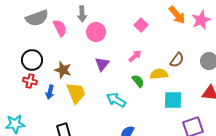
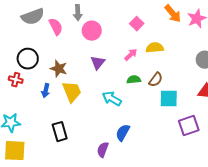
brown semicircle: (177, 60) -> (156, 80), moved
yellow semicircle: (159, 74) -> (155, 48), moved
red cross: (30, 81) -> (16, 80), moved
green semicircle: (138, 81) -> (134, 80), turned -56

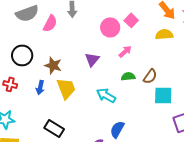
pink semicircle: (56, 27) -> (50, 23), turned 54
pink circle: (92, 31) -> (110, 27), moved
yellow semicircle: (155, 48) -> (164, 34), moved
red cross: (16, 80) -> (10, 84), moved
black rectangle: (60, 132) -> (54, 128), turned -42

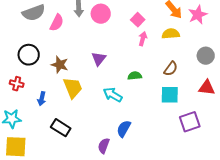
pink circle: (110, 27) -> (101, 14), moved
pink arrow: (125, 51) -> (143, 39), moved, turned -32
brown semicircle: (150, 76) -> (171, 69), moved
blue arrow: (40, 87) -> (42, 99), moved

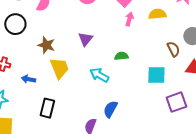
black circle: (29, 55) -> (15, 24), moved
brown semicircle: (171, 69) -> (173, 49), moved, turned -63
blue arrow: (42, 99) -> (28, 79), turned 88
black rectangle: (61, 128) -> (47, 108), turned 72

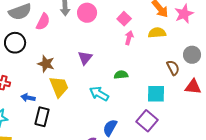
purple square: (176, 102) -> (147, 121), moved, turned -30
black rectangle: (47, 108) -> (42, 117), moved

